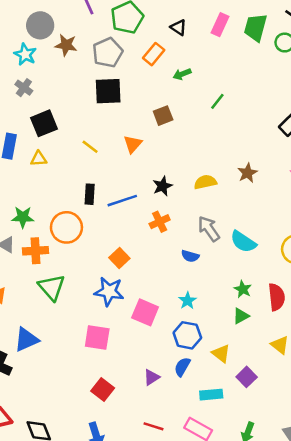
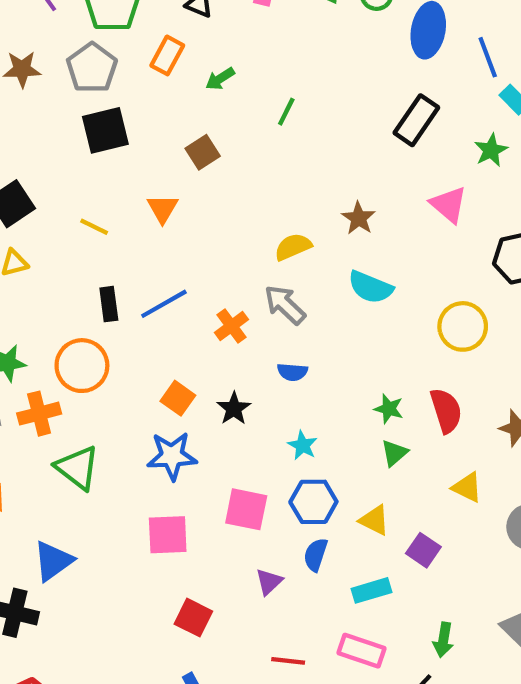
black star: (162, 186) -> (234, 409), moved
gray arrow: (209, 229) -> (285, 305), moved
cyan semicircle: (243, 242) -> (370, 287), moved
pink square: (145, 312) -> (246, 509), moved

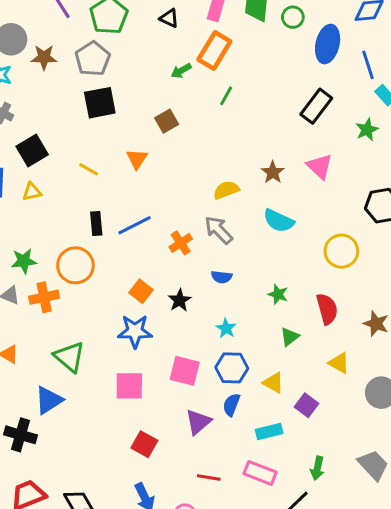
orange rectangle: (167, 55) -> (214, 51), moved, size x1.4
pink triangle: (449, 205) -> (320, 166), moved
green star: (389, 409) -> (278, 294), moved
green triangle: (77, 468) -> (70, 357), moved
purple triangle: (269, 582) -> (198, 422), size x1.4

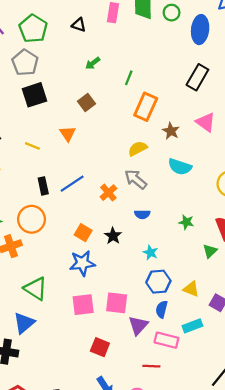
orange rectangle: (214, 51) -> (146, 107), moved
green triangle: (290, 337) -> (210, 251), moved
pink square: (185, 371) -> (117, 303), moved
pink rectangle: (260, 473) -> (166, 340), moved

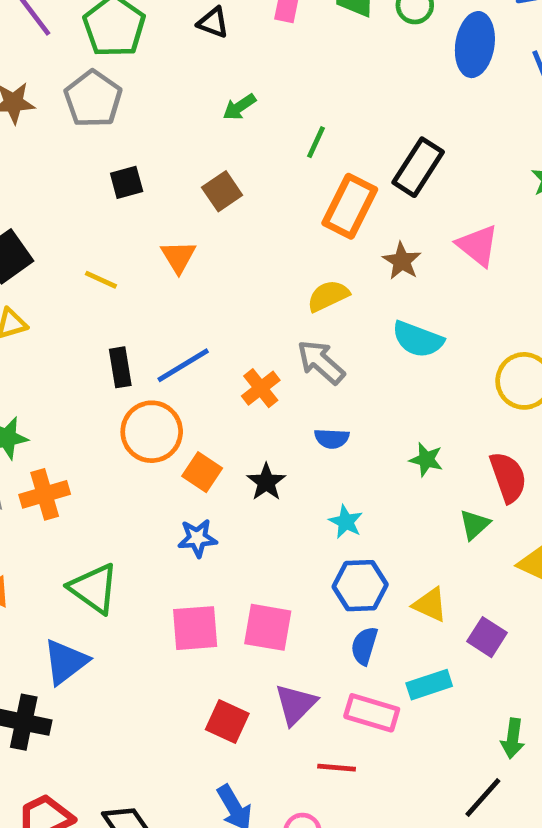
black rectangle: (197, 77) -> (418, 167), moved
black square: (35, 95) -> (127, 182), moved, size x0.6
orange circle: (31, 219) -> (152, 432), moved
blue star: (82, 263) -> (197, 538), size x0.7
purple triangle: (138, 325) -> (296, 704), moved

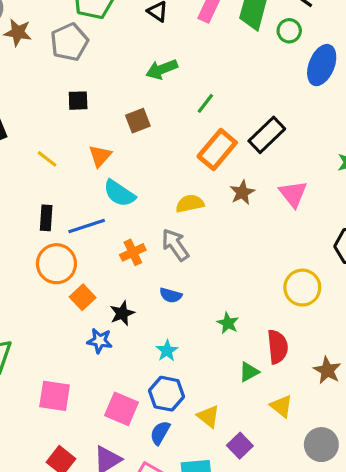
green arrow: (239, 107) -> (162, 69), size x1.4
cyan semicircle: (418, 339) -> (119, 193), moved
blue star: (197, 538) -> (100, 341), moved
pink square: (268, 627) -> (122, 409), moved

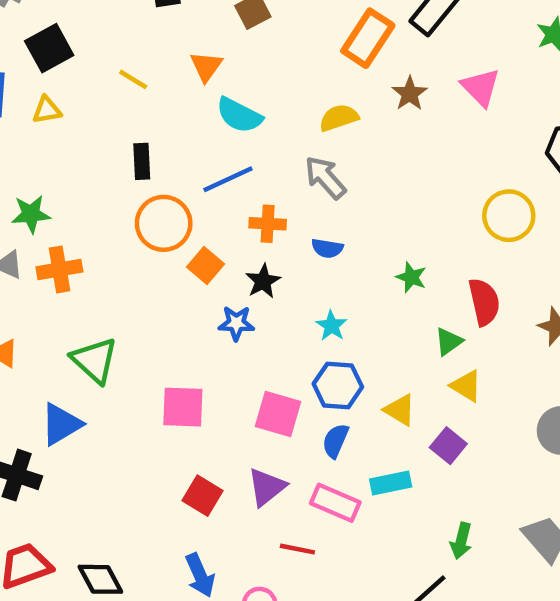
blue line: (87, 226) -> (228, 179), moved
orange cross: (133, 252) -> (268, 224), moved, turned 35
yellow triangle: (281, 406) -> (466, 386), moved

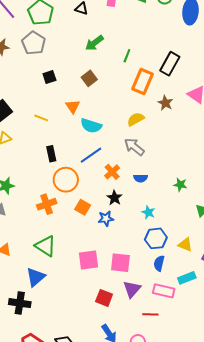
orange cross: (268, 224) -> (112, 172), turned -35
orange square: (206, 266) -> (83, 207), moved
orange cross: (59, 269) -> (47, 204), moved
pink square: (278, 414) -> (120, 263), moved

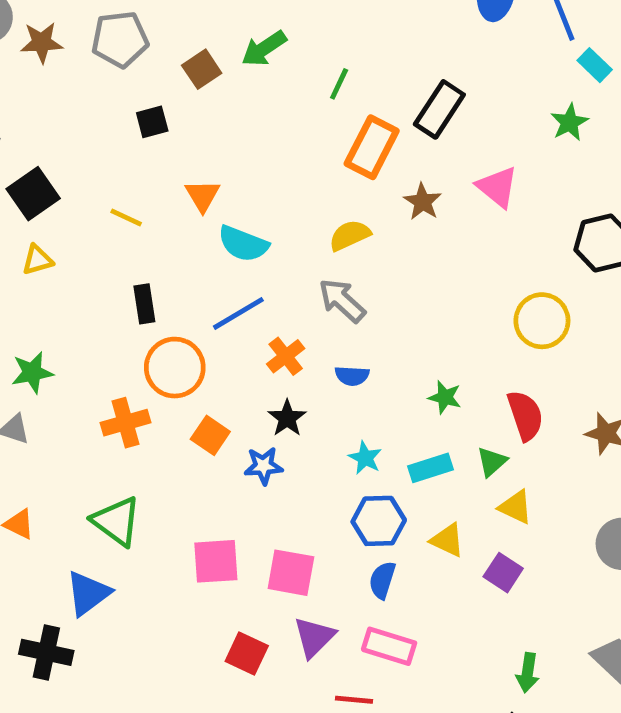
gray pentagon: (34, 43) -> (120, 39), turned 30
brown square: (89, 78) -> (202, 69), moved
cyan rectangle: (187, 278) -> (431, 468), moved

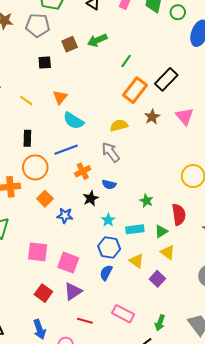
black star: (287, 418) -> (91, 198), moved
pink rectangle: (389, 646) -> (123, 314), moved

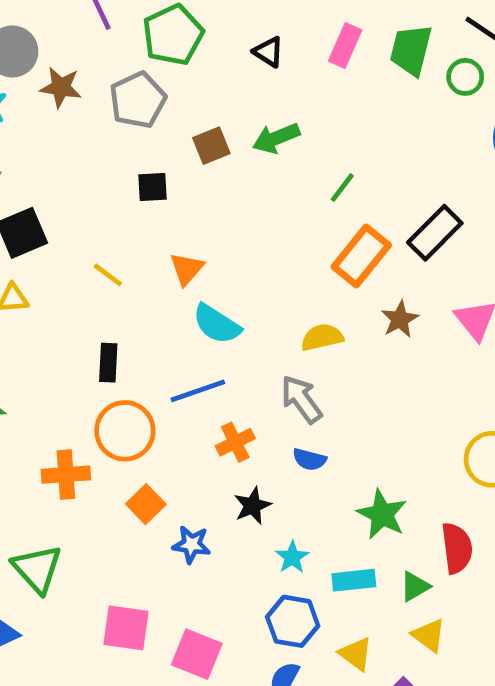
gray pentagon: (38, 25) -> (138, 100), turned -30
blue semicircle: (109, 185) -> (309, 459), moved
green star: (146, 201) -> (382, 514), size x1.5

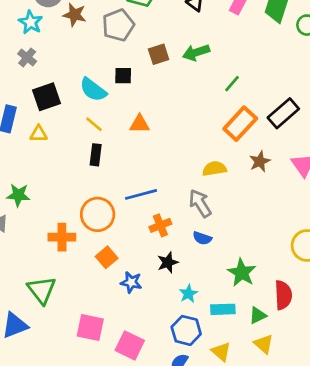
orange triangle: (187, 269) -> (140, 124), turned 45
cyan semicircle: (217, 324) -> (93, 90), moved
black rectangle: (108, 363) -> (96, 155), moved

